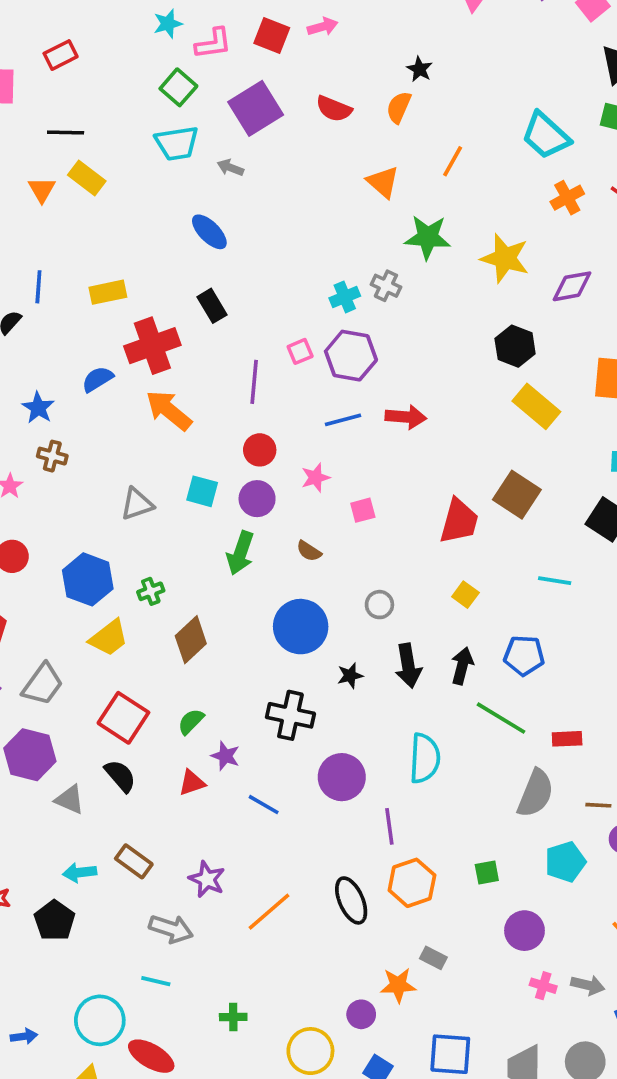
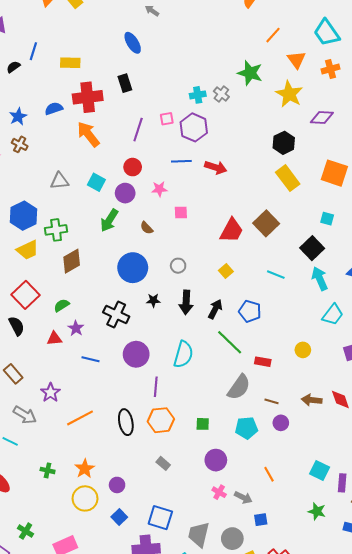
orange triangle: (383, 182) -> (296, 60), moved
green cross: (151, 591) -> (56, 230), size x1.5
blue line: (264, 805) -> (90, 359), turned -30
orange star: (398, 985) -> (85, 469), moved, turned 30

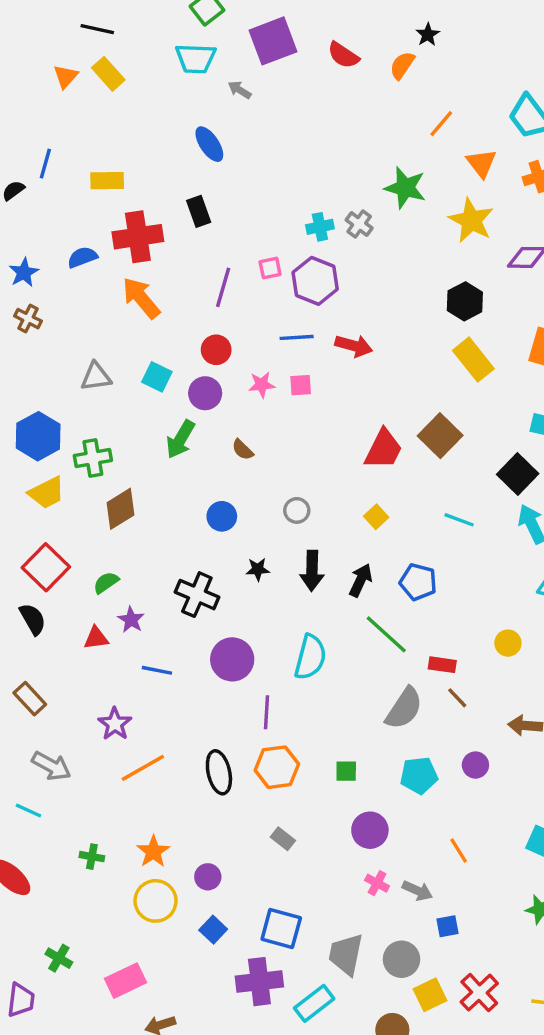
pink square: (181, 213) -> (301, 385), moved
blue circle: (133, 268) -> (222, 516), size x0.6
purple star: (50, 393) -> (115, 724), moved
brown line: (271, 401) -> (457, 698), moved, turned 32

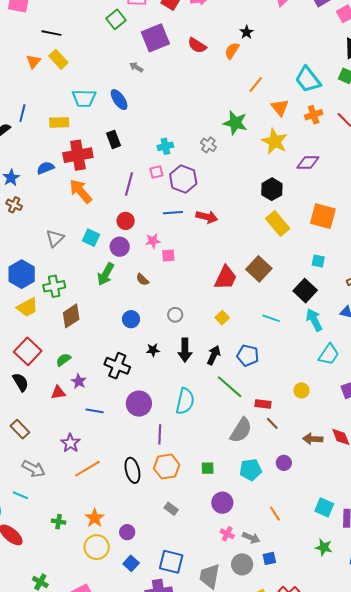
cyan trapezoid: (196, 59) -> (84, 98), moved
cyan cross: (320, 227) -> (165, 146), moved
gray triangle: (96, 377) -> (55, 238), turned -36
pink square: (301, 385) -> (168, 255), moved
gray circle: (401, 959) -> (242, 564), moved

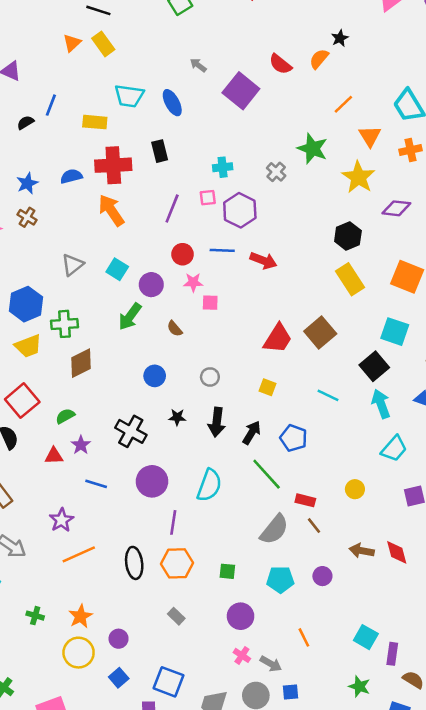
purple square: (155, 38) -> (241, 91), moved, turned -36
red semicircle: (197, 45) -> (280, 64), moved
red circle: (126, 221) -> (183, 254), moved
cyan square: (318, 261) -> (395, 332), size x1.6
yellow square: (222, 318) -> (268, 387), turned -32

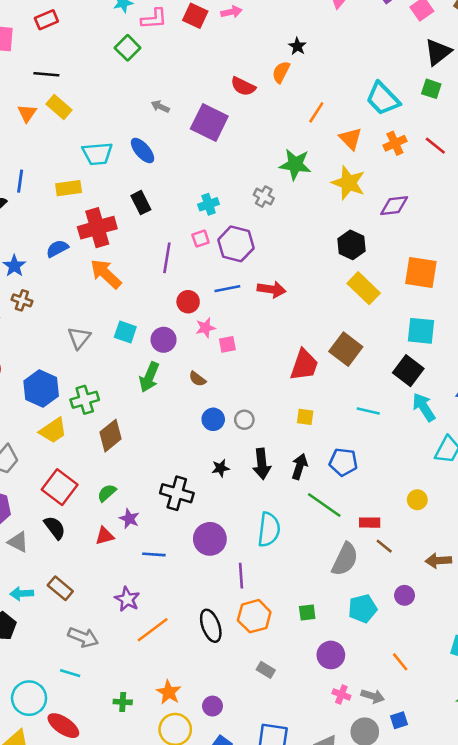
blue circle: (155, 376) -> (213, 419), moved

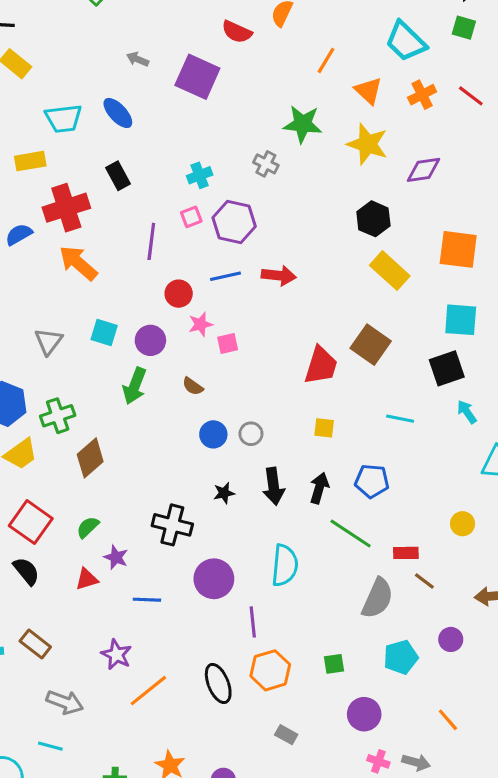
black square: (408, 371) -> (447, 368), turned 36
cyan arrow: (424, 407) -> (467, 412), size x0.7

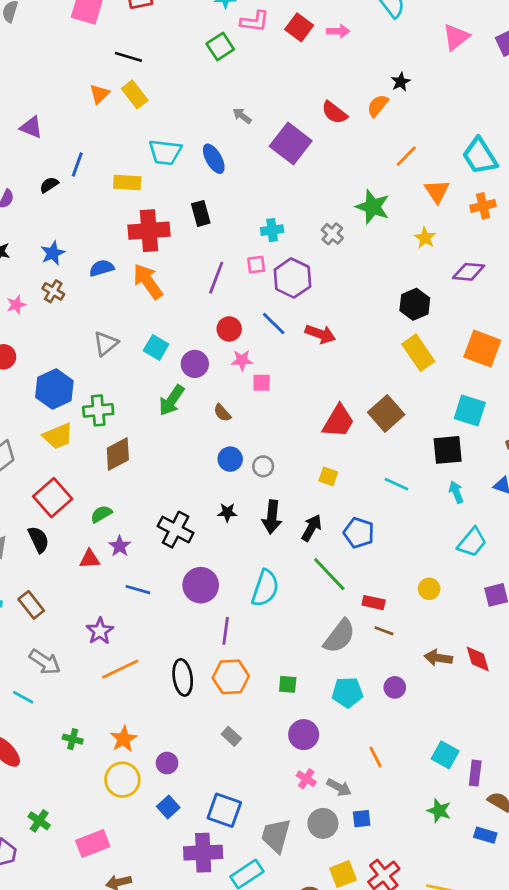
yellow star: (367, 144) -> (425, 238), size x0.6
blue semicircle: (19, 234) -> (102, 268), moved
blue line: (226, 276) -> (274, 324), turned 44
brown line: (424, 581) -> (384, 631), turned -30

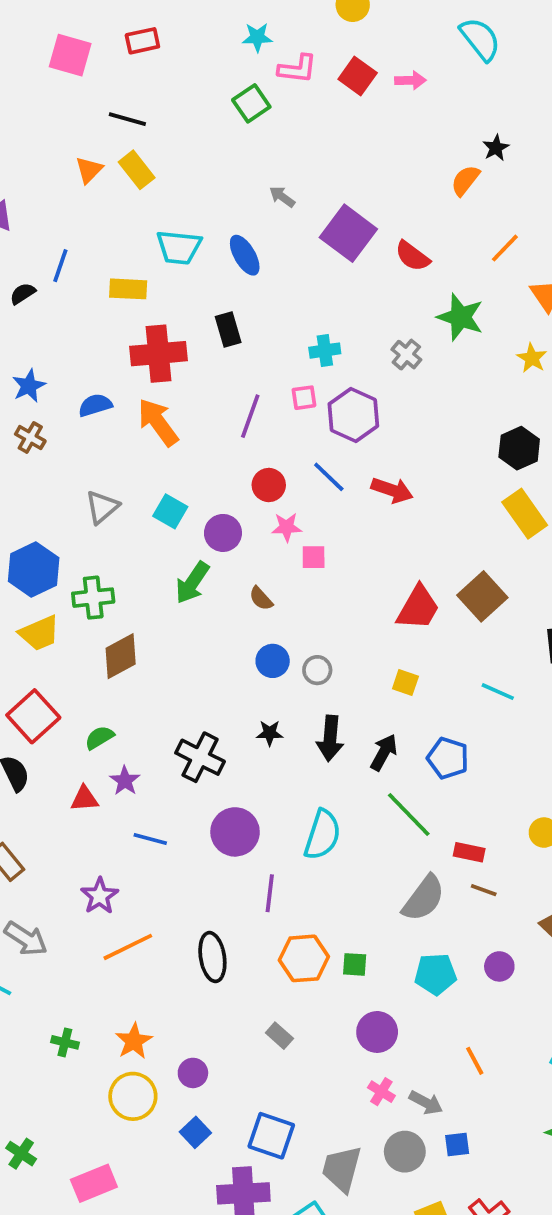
red semicircle: (334, 113) -> (412, 256), moved
orange hexagon: (231, 677) -> (304, 958), moved

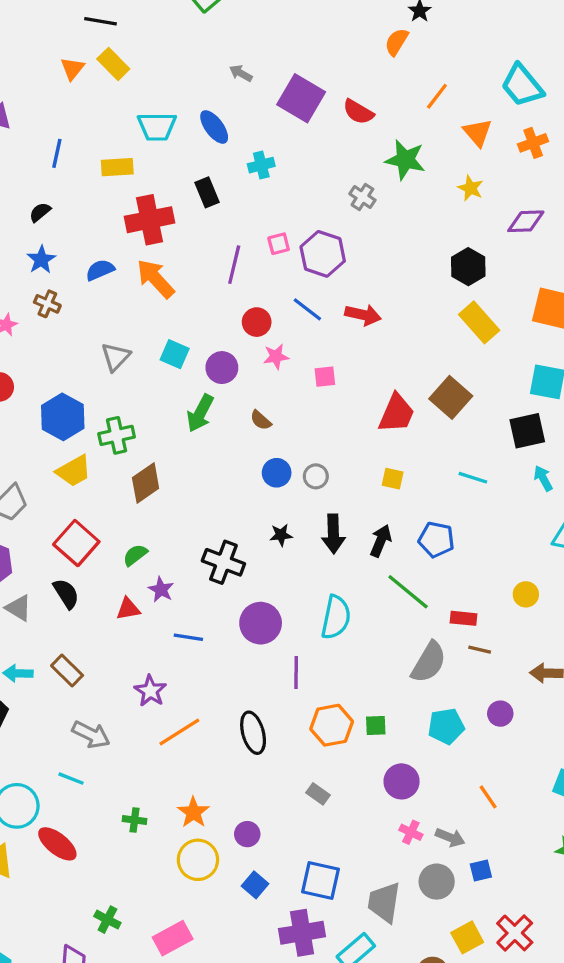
black semicircle: (23, 294) -> (40, 212), moved
cyan cross: (325, 351) -> (261, 165), moved
pink square: (314, 557) -> (325, 377), moved

